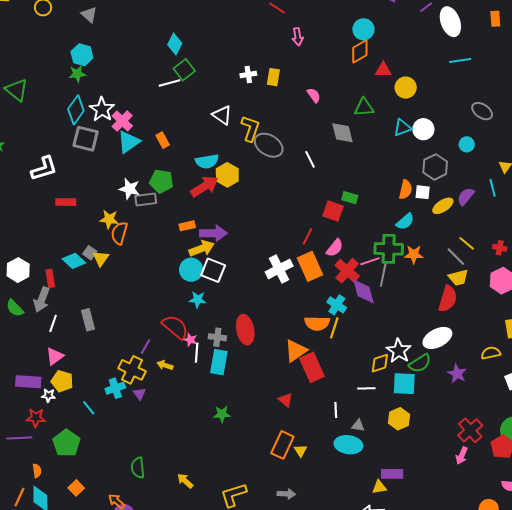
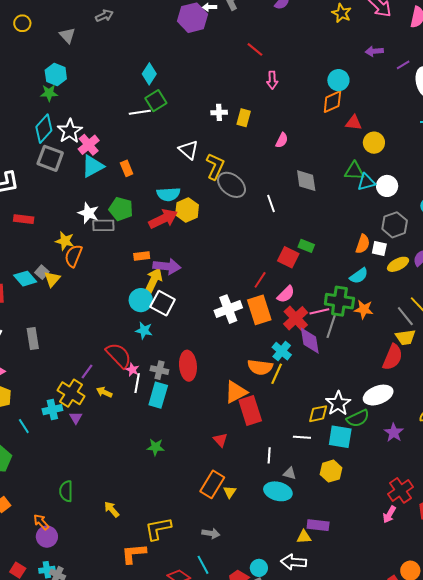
pink semicircle: (314, 95) -> (282, 140), turned 56
green triangle: (364, 107) -> (354, 171), moved
yellow arrow: (202, 248) -> (154, 280), turned -50

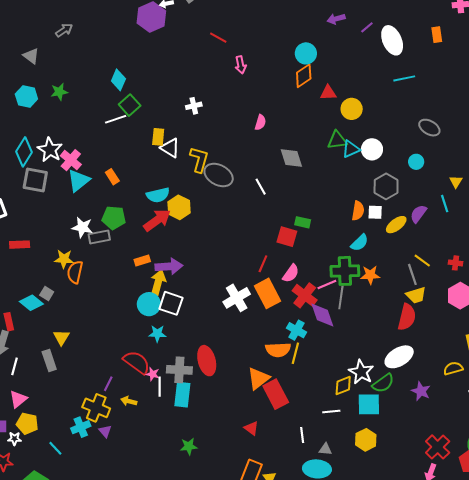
green star: (49, 93) -> (59, 92), moved
yellow rectangle: (244, 118) -> (158, 137), moved
yellow triangle: (52, 279) -> (61, 337), moved
gray line: (405, 316) -> (412, 274), turned 30
gray cross: (159, 370) -> (179, 370), size x1.4

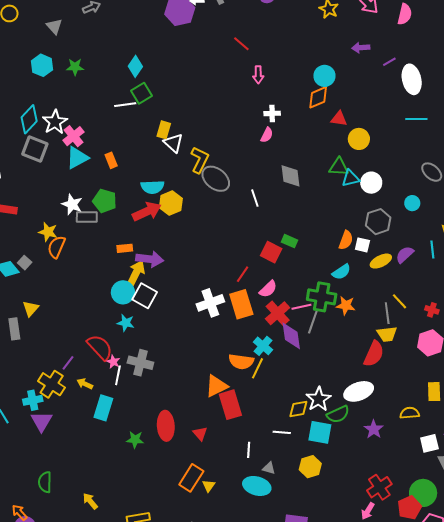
white cross: (194, 106) -> (272, 113), moved
red ellipse: (207, 361) -> (166, 426), moved
cyan rectangle: (182, 395) -> (103, 408), moved
purple triangle: (105, 431) -> (42, 421), moved, size x1.6

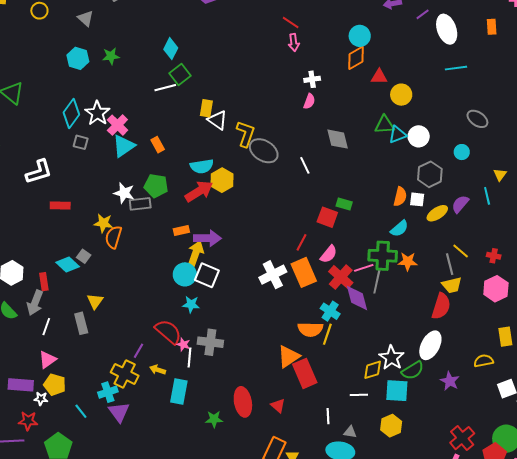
red line: (241, 44) -> (291, 23), moved
gray square: (35, 149) -> (81, 142), size x0.6
white ellipse: (359, 391) -> (430, 345), turned -36

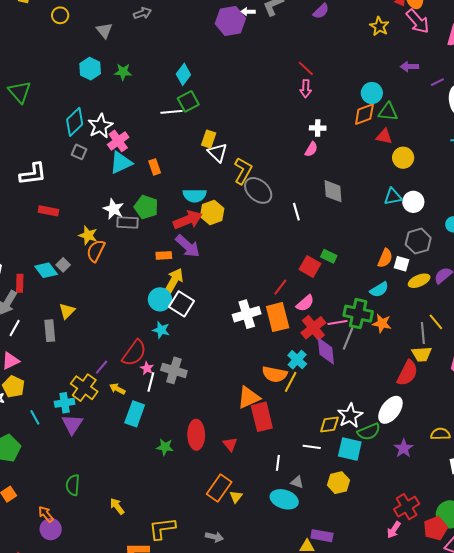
green triangle: (384, 125) -> (388, 112), moved
purple arrow: (207, 238) -> (188, 246), moved, turned 32
red semicircle: (168, 332) -> (134, 353), turned 76

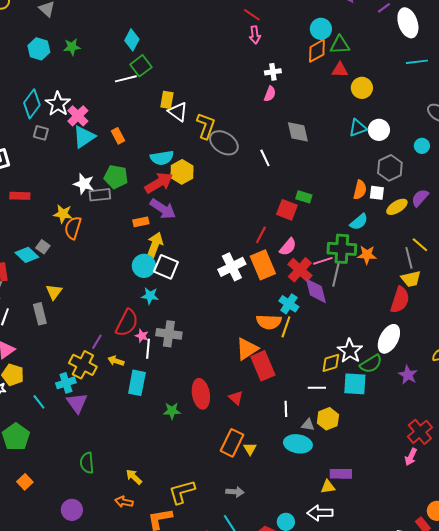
yellow hexagon: (338, 483) -> (328, 419), moved
orange arrow: (46, 514) -> (124, 502), moved, turned -30

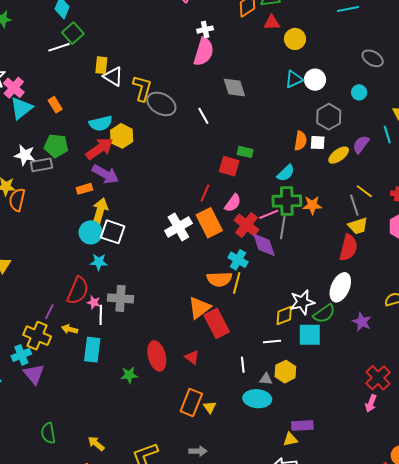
pink semicircle: (270, 94) -> (204, 52), size x1.8
cyan semicircle: (359, 222) -> (286, 173), moved
white star: (350, 351) -> (302, 302), turned 30

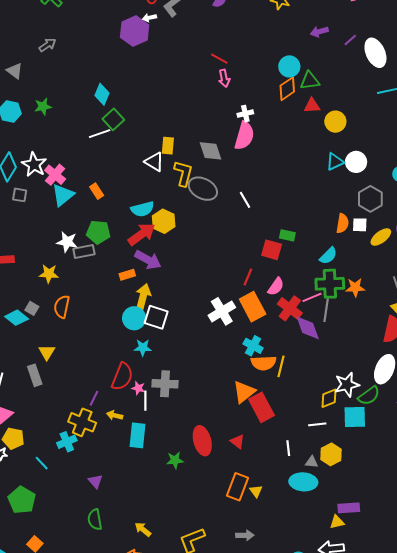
yellow rectangle: (101, 65) -> (168, 146), moved
gray diamond: (234, 88) -> (211, 151), moved
orange semicircle: (17, 200) -> (62, 307), moved
cyan cross: (238, 260) -> (253, 346), moved
purple triangle: (34, 374) -> (95, 481), moved, size x0.7

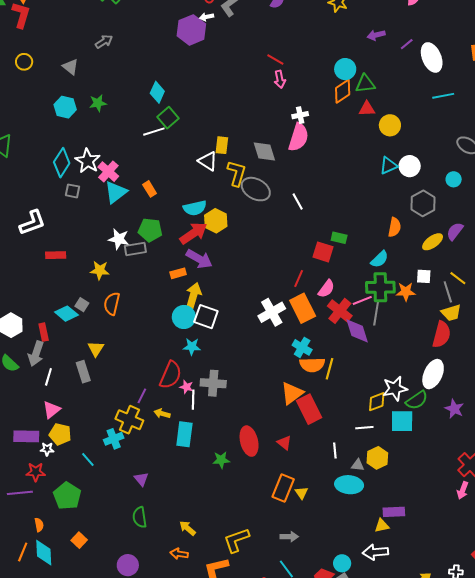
white square: (360, 225) -> (424, 276), moved

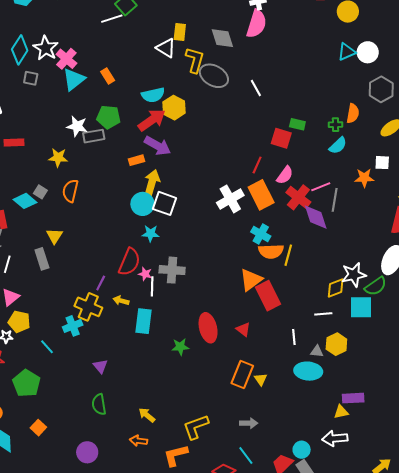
green cross: (380, 287) -> (336, 125), moved, size x0.5

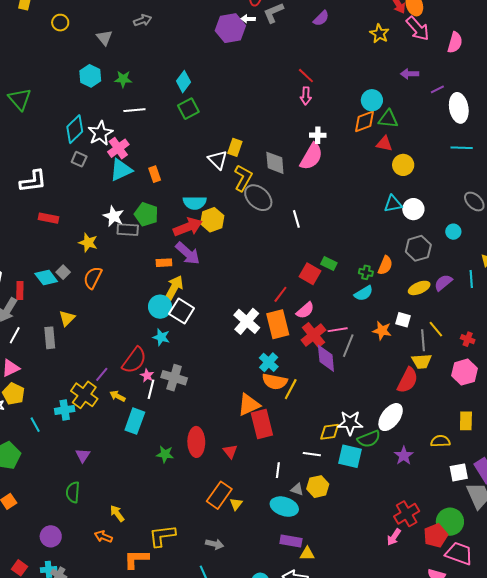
white line: (112, 19) -> (134, 110), moved
white cross: (230, 199) -> (247, 321), turned -32
purple rectangle: (353, 398) -> (291, 541), moved

